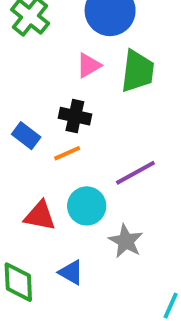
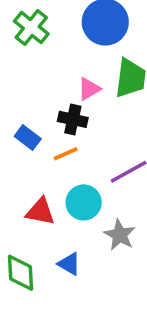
pink triangle: (89, 65) -> (89, 89), moved

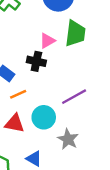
orange line: (66, 154) -> (18, 94), moved

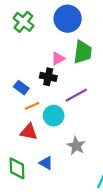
purple line: (74, 97) -> (76, 95), moved
cyan circle: (44, 117) -> (54, 116), moved

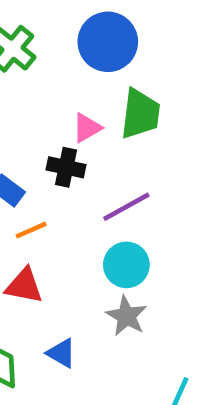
cyan circle: (54, 116) -> (126, 265), moved

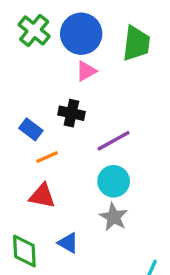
blue circle: (108, 42) -> (81, 34), moved
green trapezoid: (140, 114) -> (136, 43), moved
pink triangle: (87, 128) -> (86, 71), moved

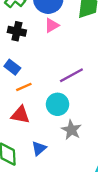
black cross: (71, 113) -> (17, 31), moved
cyan circle: (114, 181) -> (58, 104), moved
blue triangle: (68, 243) -> (39, 148), turned 49

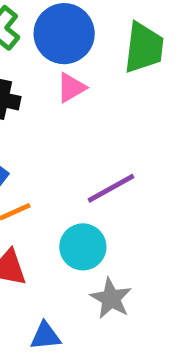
blue triangle: (39, 148) -> (45, 336), turned 35

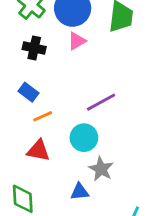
blue triangle: (45, 336) -> (80, 192), moved

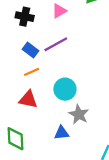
blue rectangle: (28, 92) -> (30, 50), moved
purple line: (101, 102) -> (56, 44), moved

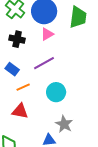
blue rectangle: (30, 50) -> (12, 69), moved
cyan circle: (65, 89) -> (56, 92), moved

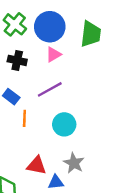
orange line: (23, 87) -> (24, 118), turned -64
red triangle: (20, 111) -> (36, 165), moved

